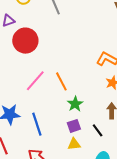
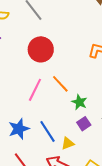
red circle: (25, 41) -> (41, 49), moved
yellow triangle: (74, 144) -> (68, 143), moved

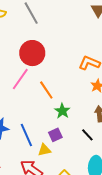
pink line: (35, 90) -> (20, 79), moved
purple square: (84, 124) -> (55, 135), moved

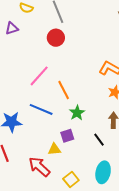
red circle: (32, 53) -> (56, 38), moved, size x0.7
blue line: (26, 135) -> (41, 109), moved, turned -50

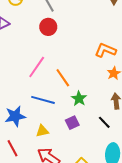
yellow triangle: (54, 149) -> (42, 131), moved

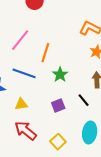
orange line: (63, 78) -> (45, 53), turned 48
purple square: (72, 123) -> (58, 105), moved

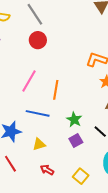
green star: (60, 75) -> (74, 120), moved
red arrow: (26, 131) -> (47, 170), size x0.6

